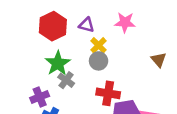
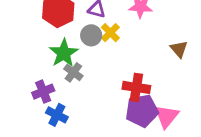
gray circle: (99, 61) -> (91, 35), moved
red cross: (108, 93) -> (136, 87), moved

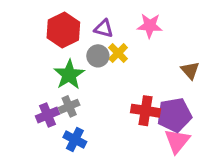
gray cross: (73, 72) -> (69, 106), moved, turned 30
purple pentagon: (142, 111) -> (174, 115), moved
blue cross: (57, 115) -> (75, 139), moved

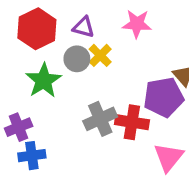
gray cross: (69, 106) -> (100, 119), moved, size x1.4
purple pentagon: (174, 115) -> (164, 97), moved
blue cross: (75, 139) -> (32, 156), moved, turned -35

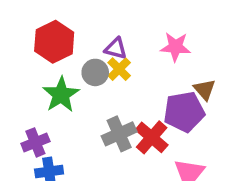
pink star: (137, 24) -> (175, 47), moved
purple triangle: (84, 27) -> (116, 49), moved
red cross: (132, 122) -> (152, 137), turned 32

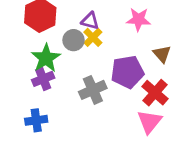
purple pentagon: (184, 112) -> (127, 72), moved
red cross: (152, 137) -> (155, 93), moved
purple cross: (35, 142) -> (43, 79), moved

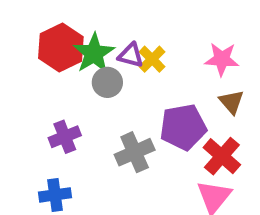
pink star: (138, 19) -> (222, 59), moved
yellow cross: (93, 37) -> (152, 59), moved
green star: (46, 58) -> (94, 53), moved

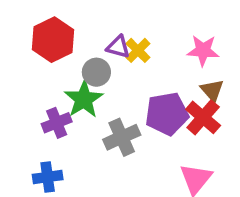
green star: (94, 53) -> (84, 99), moved
red cross: (222, 156) -> (203, 117), moved

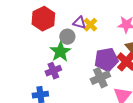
purple cross: (57, 123) -> (53, 71), moved
gray cross: (122, 137) -> (100, 78), moved

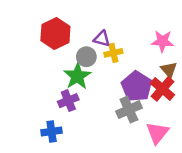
yellow cross: (90, 25) -> (113, 53), moved, turned 32
purple pentagon: (106, 60) -> (137, 86), turned -30

